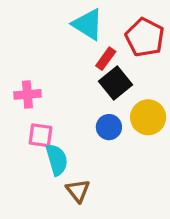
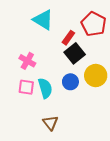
cyan triangle: (88, 24) -> (43, 20), moved
pink cross: (27, 94) -> (27, 61), moved, turned 35
cyan semicircle: (57, 160) -> (45, 88), moved

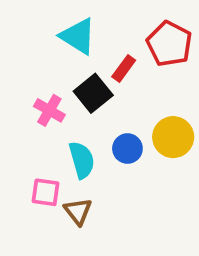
black square: (75, 53) -> (93, 93), moved
pink square: (26, 87) -> (46, 192), moved
brown triangle: (50, 123) -> (78, 211), moved

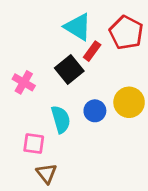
cyan triangle: (78, 36) -> (78, 27), moved
pink cross: (49, 110) -> (24, 82), moved
brown triangle: (78, 211) -> (47, 173), moved

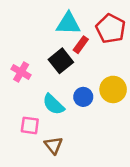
cyan triangle: (78, 27) -> (68, 24), turned -30
cyan semicircle: (61, 119) -> (53, 104), turned 150
brown triangle: (47, 173) -> (53, 145), moved

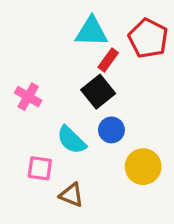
black square: (61, 61) -> (98, 92), moved
yellow circle: (113, 89) -> (143, 167), moved
brown triangle: (53, 145) -> (71, 195), turned -30

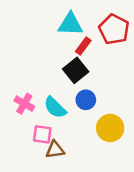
pink cross: (28, 97) -> (24, 104), moved
pink square: (40, 168) -> (42, 134), moved
brown triangle: (71, 195) -> (55, 150), turned -30

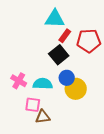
red pentagon: (114, 29) -> (89, 41), moved, turned -30
cyan semicircle: (55, 107) -> (43, 84), turned 138
yellow circle: (110, 128) -> (76, 89), moved

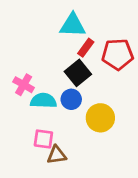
blue circle: (67, 78) -> (71, 99), moved
pink cross: (19, 81) -> (24, 85), moved
cyan semicircle: (43, 84) -> (43, 101), moved

